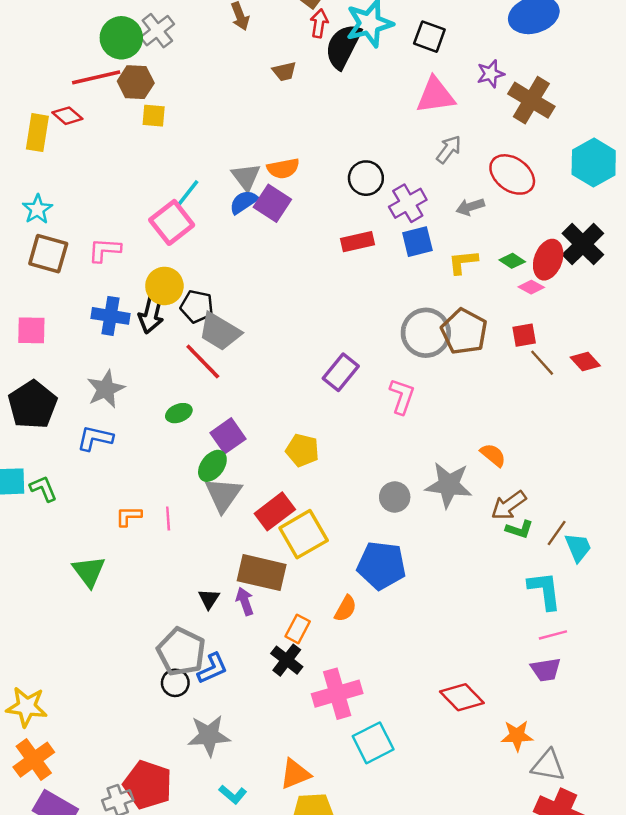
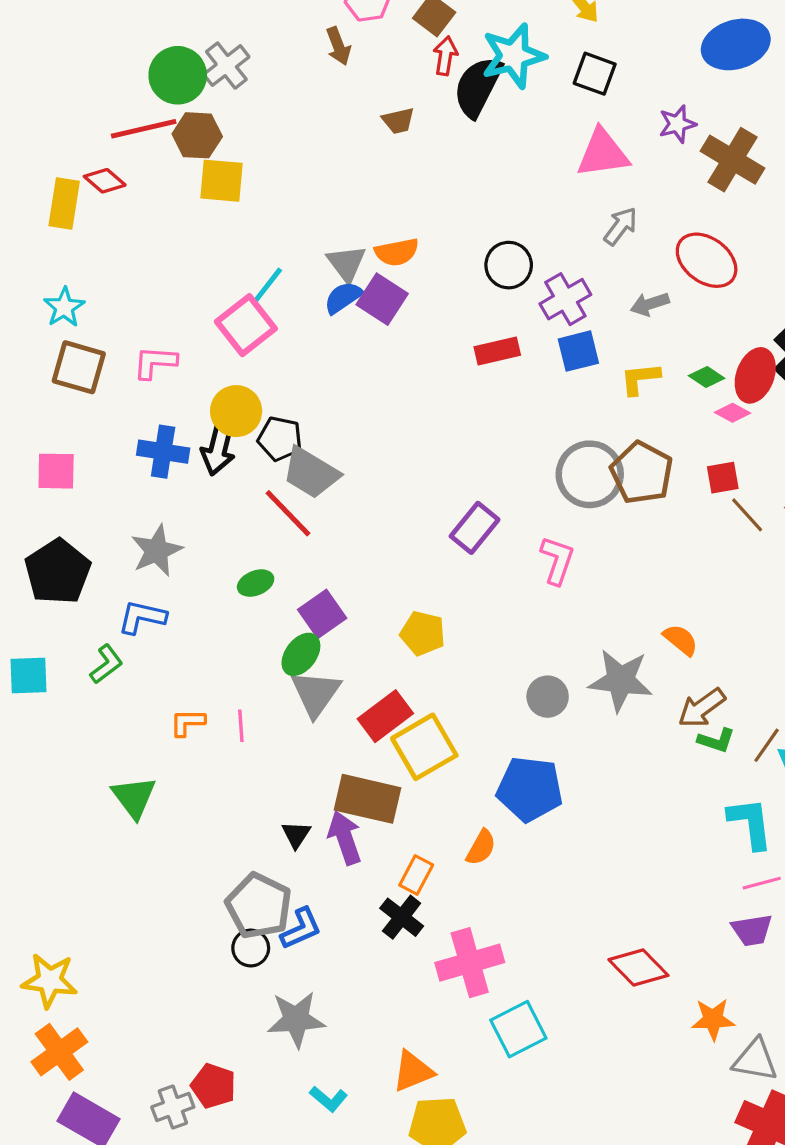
yellow square: (154, 116) -> (222, 181), size x1.4
green L-shape: (43, 489) -> (106, 664), moved, turned 76
purple arrow: (245, 601) -> (345, 838), size x1.4
red pentagon: (148, 785) -> (213, 1086), size x0.7

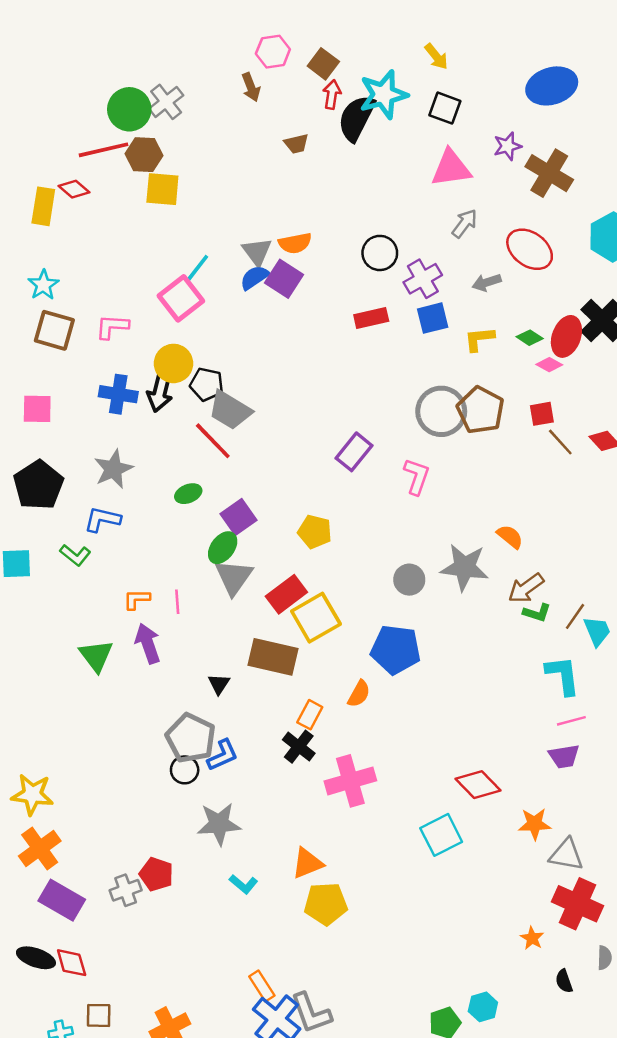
green L-shape: (106, 664) -> (75, 555), turned 76
purple arrow: (345, 838) -> (148, 643), moved
cyan square: (518, 1029) -> (441, 835), moved

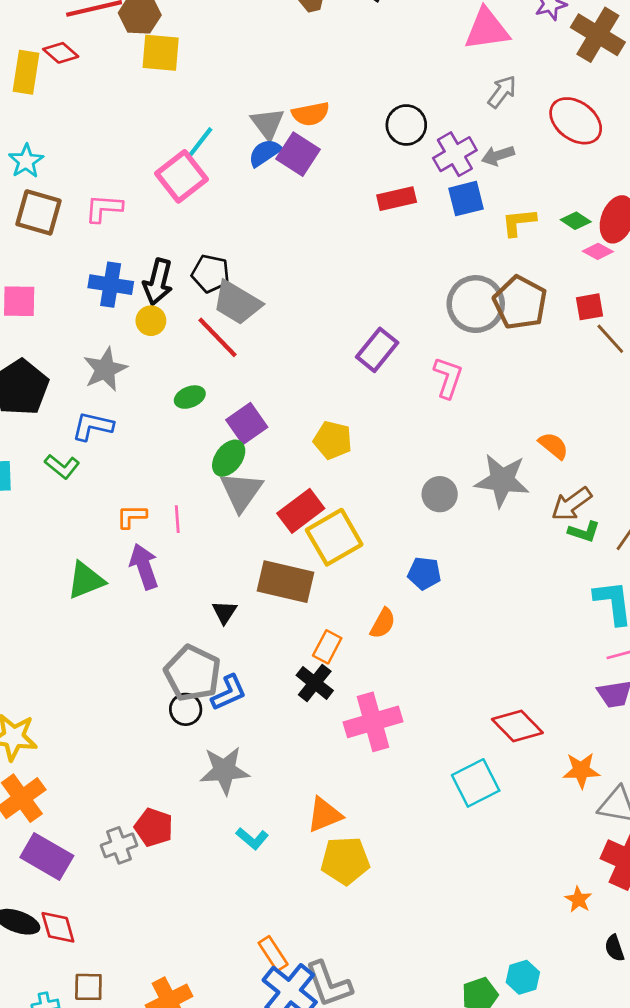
gray arrow: (487, 282) -> (498, 156), moved
yellow circle: (174, 363) -> (151, 321), moved, size x0.7
blue pentagon: (396, 650) -> (424, 573), size x0.6
green triangle: (96, 656) -> (86, 580), turned 45

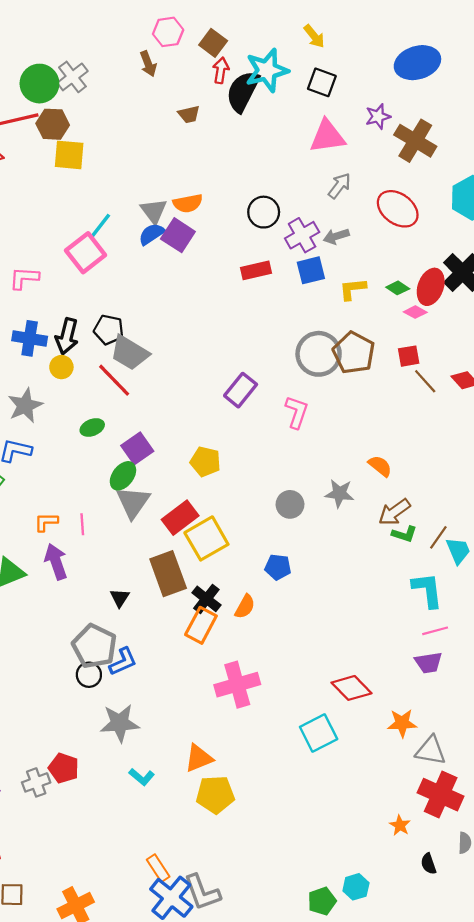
gray star: (502, 480) -> (339, 493), size x0.7
brown rectangle: (286, 582) -> (168, 574), turned 57
orange rectangle: (327, 647) -> (201, 625), size x1.4
black cross: (315, 683) -> (206, 599), moved

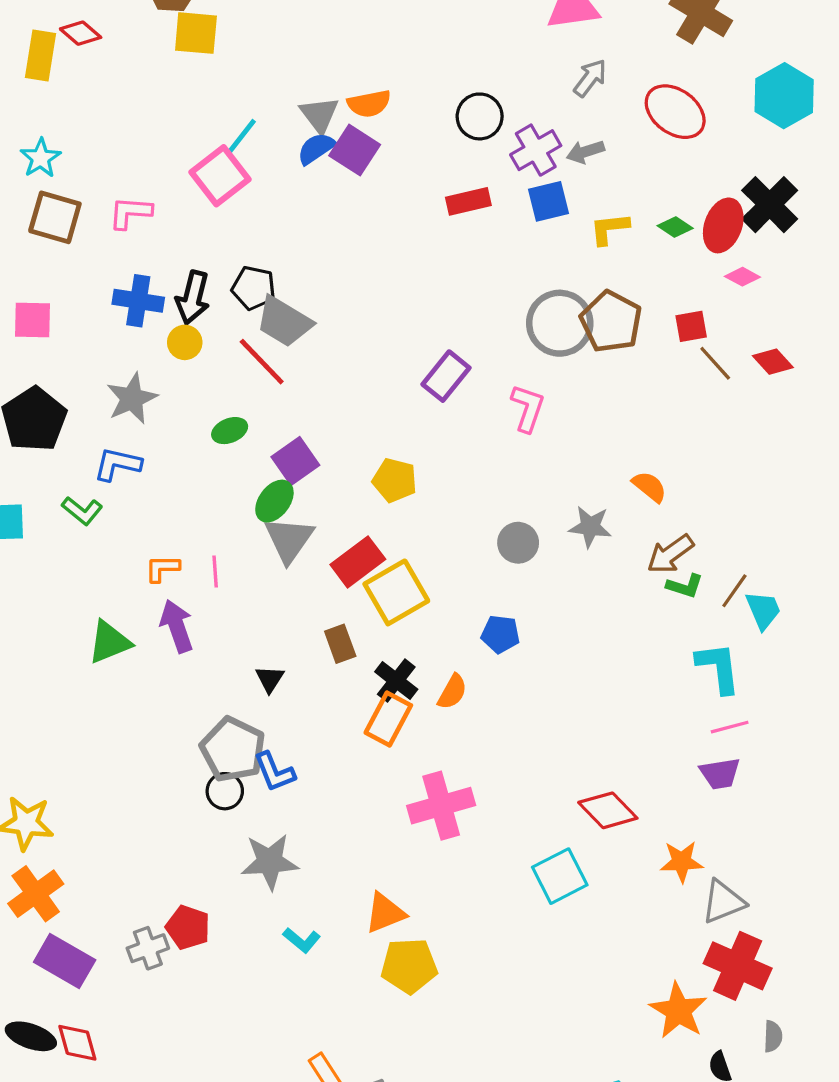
pink diamond: (415, 312) -> (742, 277), moved
brown rectangle: (168, 574) -> (340, 644), size x0.6
blue L-shape: (123, 662) -> (274, 772), turned 92
gray triangle: (431, 751) -> (723, 902), turned -32
orange star: (400, 825) -> (678, 1011), size x1.8

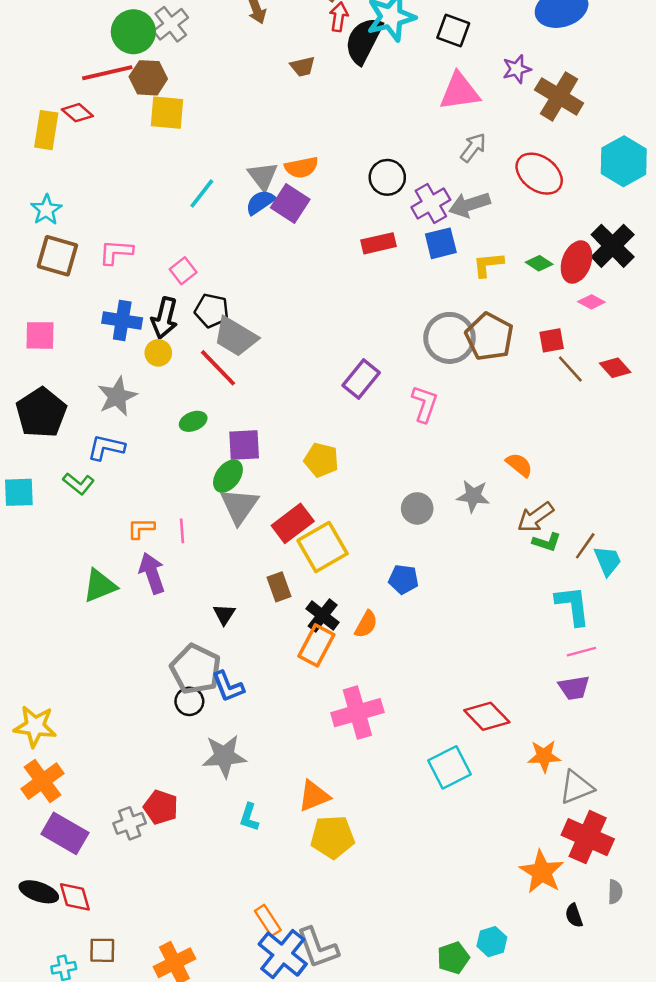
gray arrow: (585, 152) -> (469, 205), size x1.4
pink square: (220, 176) -> (183, 271), moved, size x0.6
purple square: (295, 461) -> (244, 445), turned 32
cyan L-shape: (302, 940) -> (249, 817), turned 68

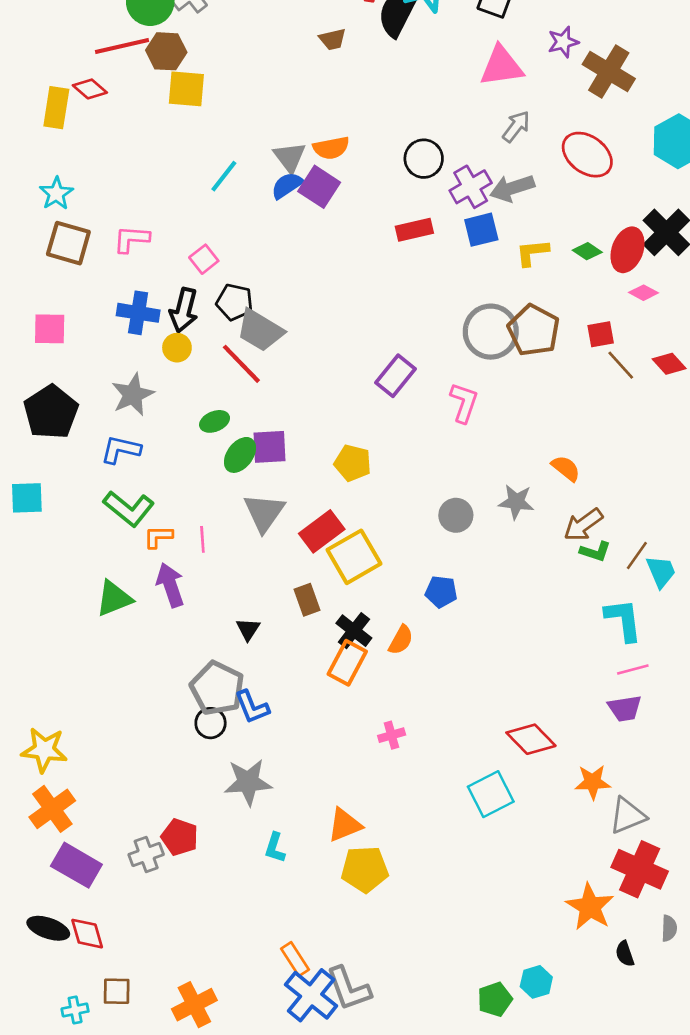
green ellipse: (228, 476) -> (240, 455), moved
green L-shape: (79, 484) -> (129, 509), moved, size x1.5
pink cross: (357, 713) -> (392, 735), size x0.5

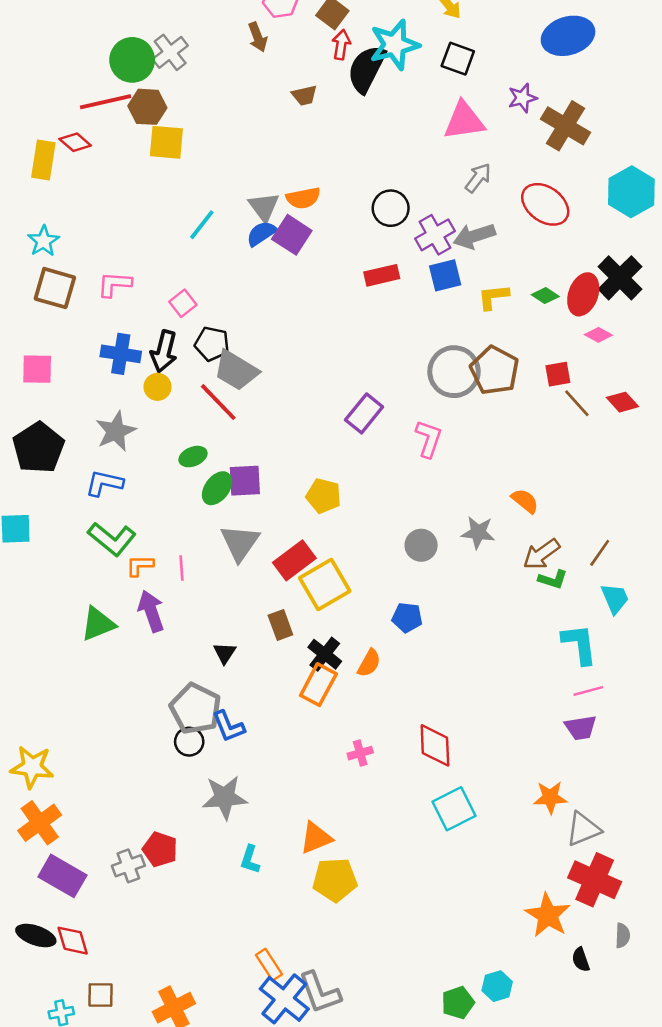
brown line: (637, 555) -> (600, 553), moved
red diamond: (531, 739) -> (435, 745), moved, turned 42

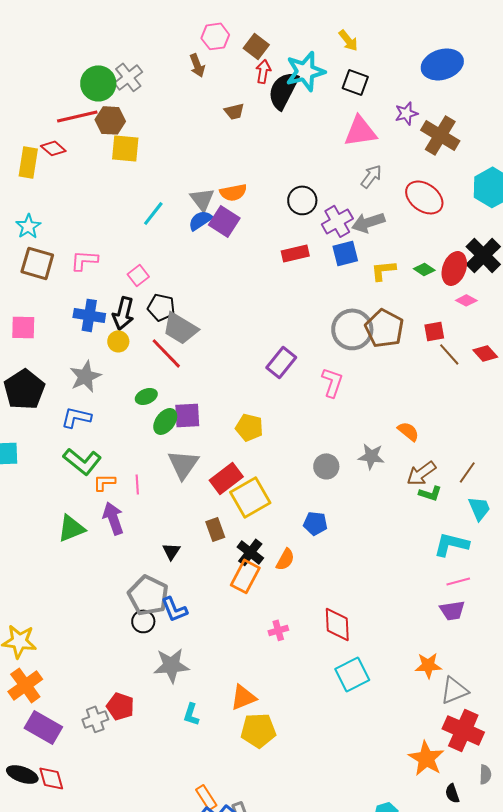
cyan L-shape: (579, 644) -> (451, 544), turned -69

